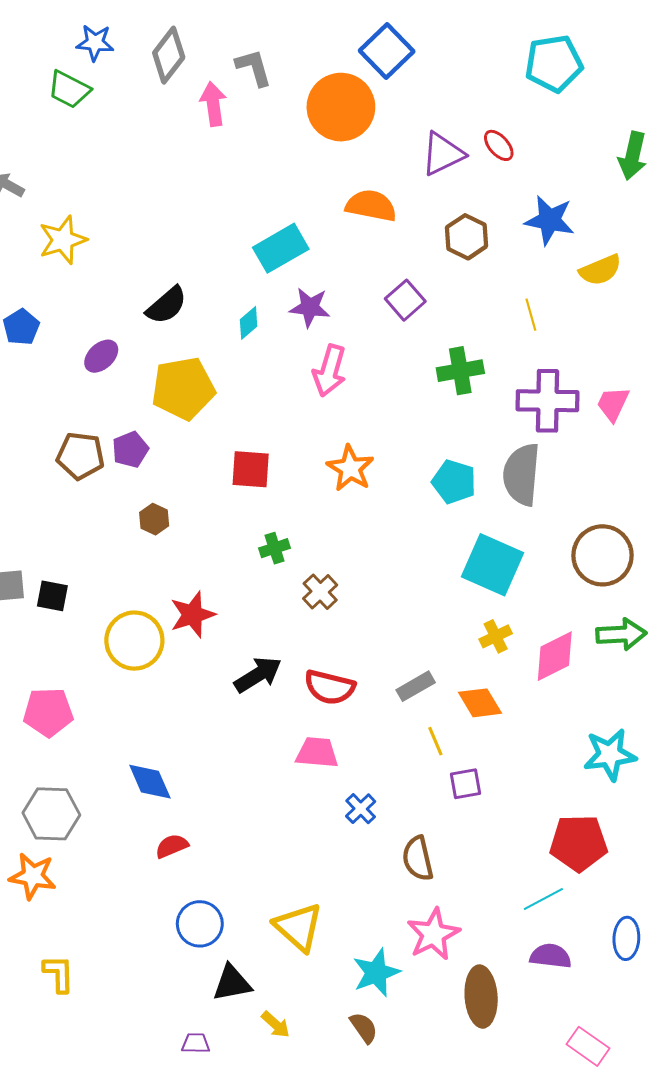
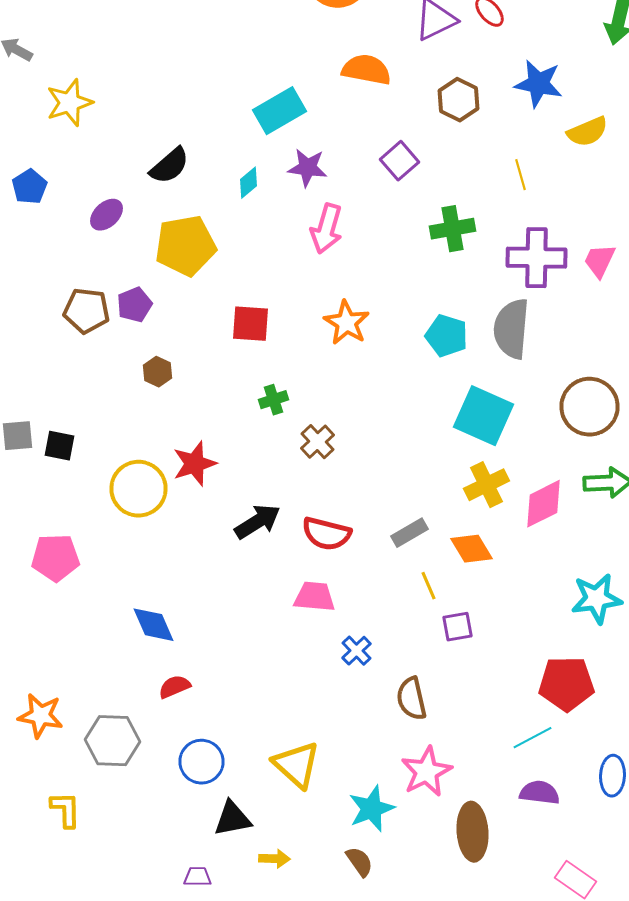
yellow cross: (496, 636) -> (486, 485), size x1.4
gray hexagon: (51, 814) -> (112, 741), moved
yellow arrow: (276, 1025) -> (274, 859), turned -40

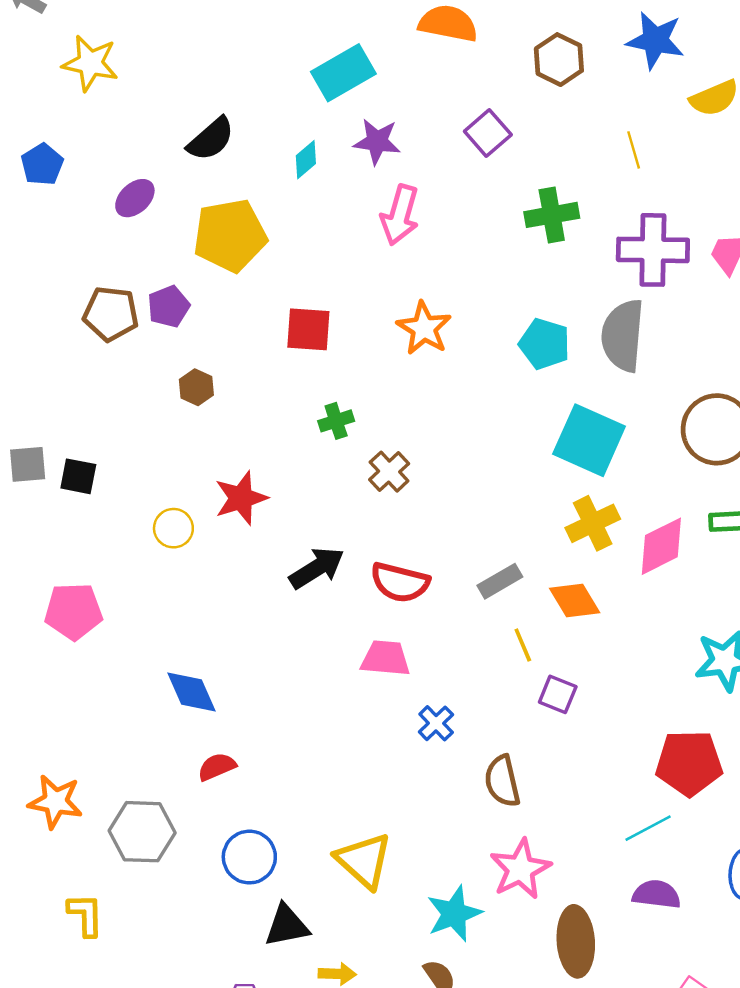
yellow star: (70, 103) -> (90, 63), turned 30
yellow circle: (138, 489) -> (173, 528), size x0.6
purple square: (458, 627) -> (558, 694), turned 32

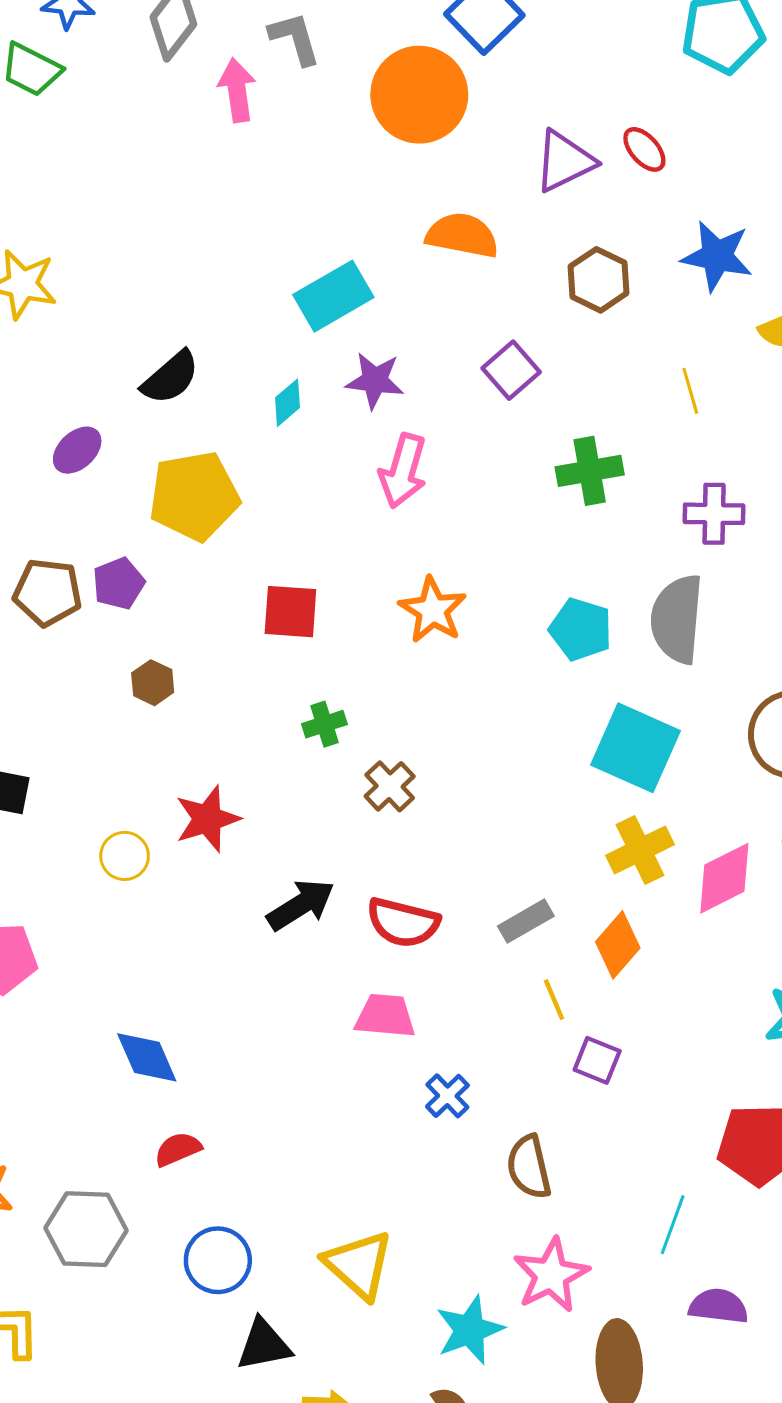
purple cross: (653, 250) -> (714, 514), size x0.7
orange diamond: (575, 600) -> (618, 945), turned 72
cyan line: (648, 828) -> (673, 1225), moved, turned -42

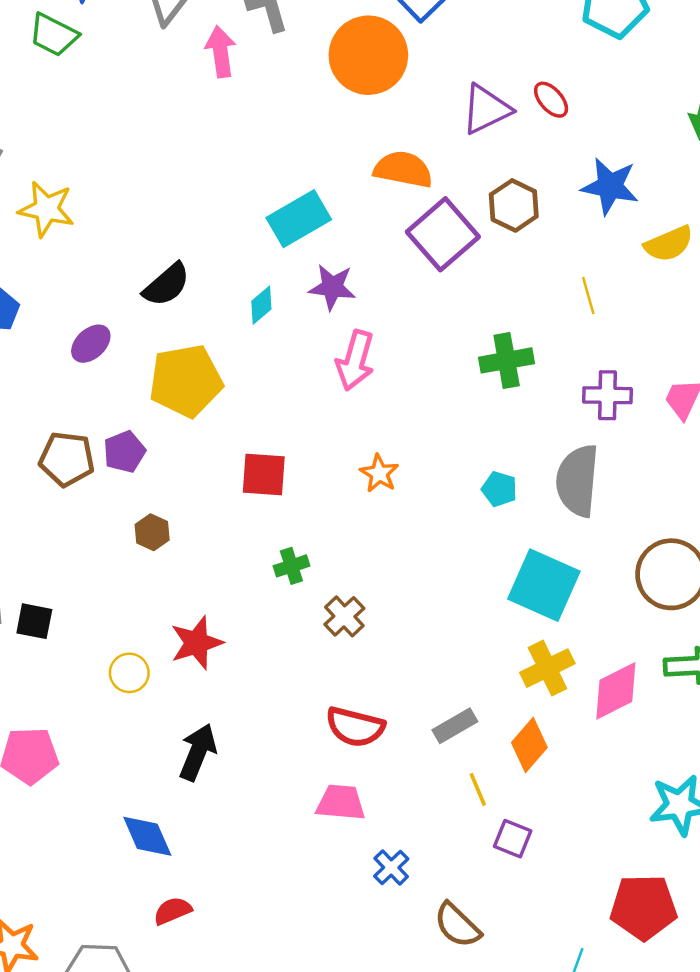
purple square: (511, 370) -> (443, 234), moved, size x1.5
orange star: (433, 610) -> (379, 473), size x0.7
cyan pentagon: (581, 629) -> (499, 489), size x0.7
black arrow: (301, 905) -> (198, 752), moved, turned -36
brown semicircle: (529, 1167) -> (457, 925), turned -33

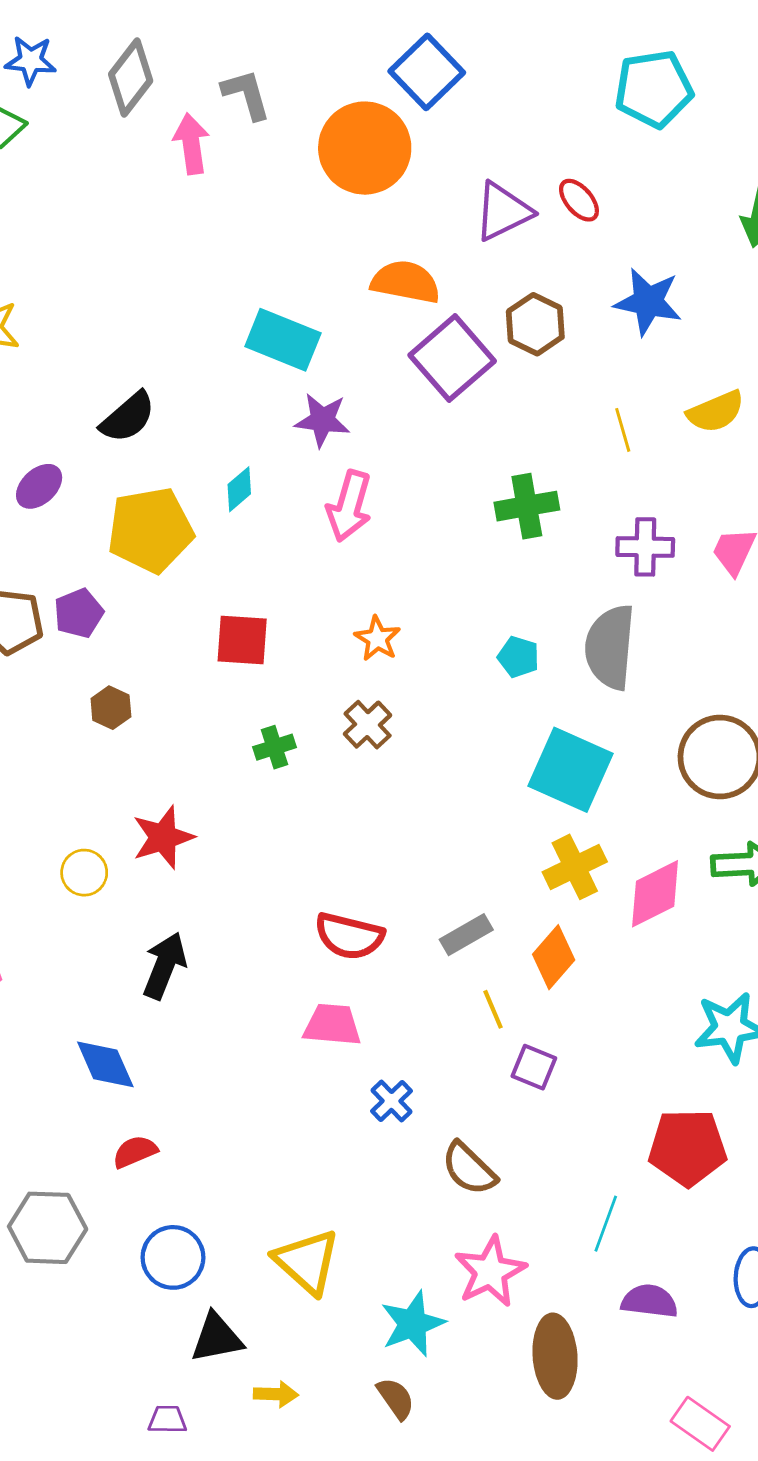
cyan rectangle: (299, 219) -> (283, 340), turned 52
yellow semicircle: (669, 244) -> (716, 412), moved
cyan diamond: (261, 305) -> (239, 489), moved
brown cross: (344, 616) -> (368, 725), moved

